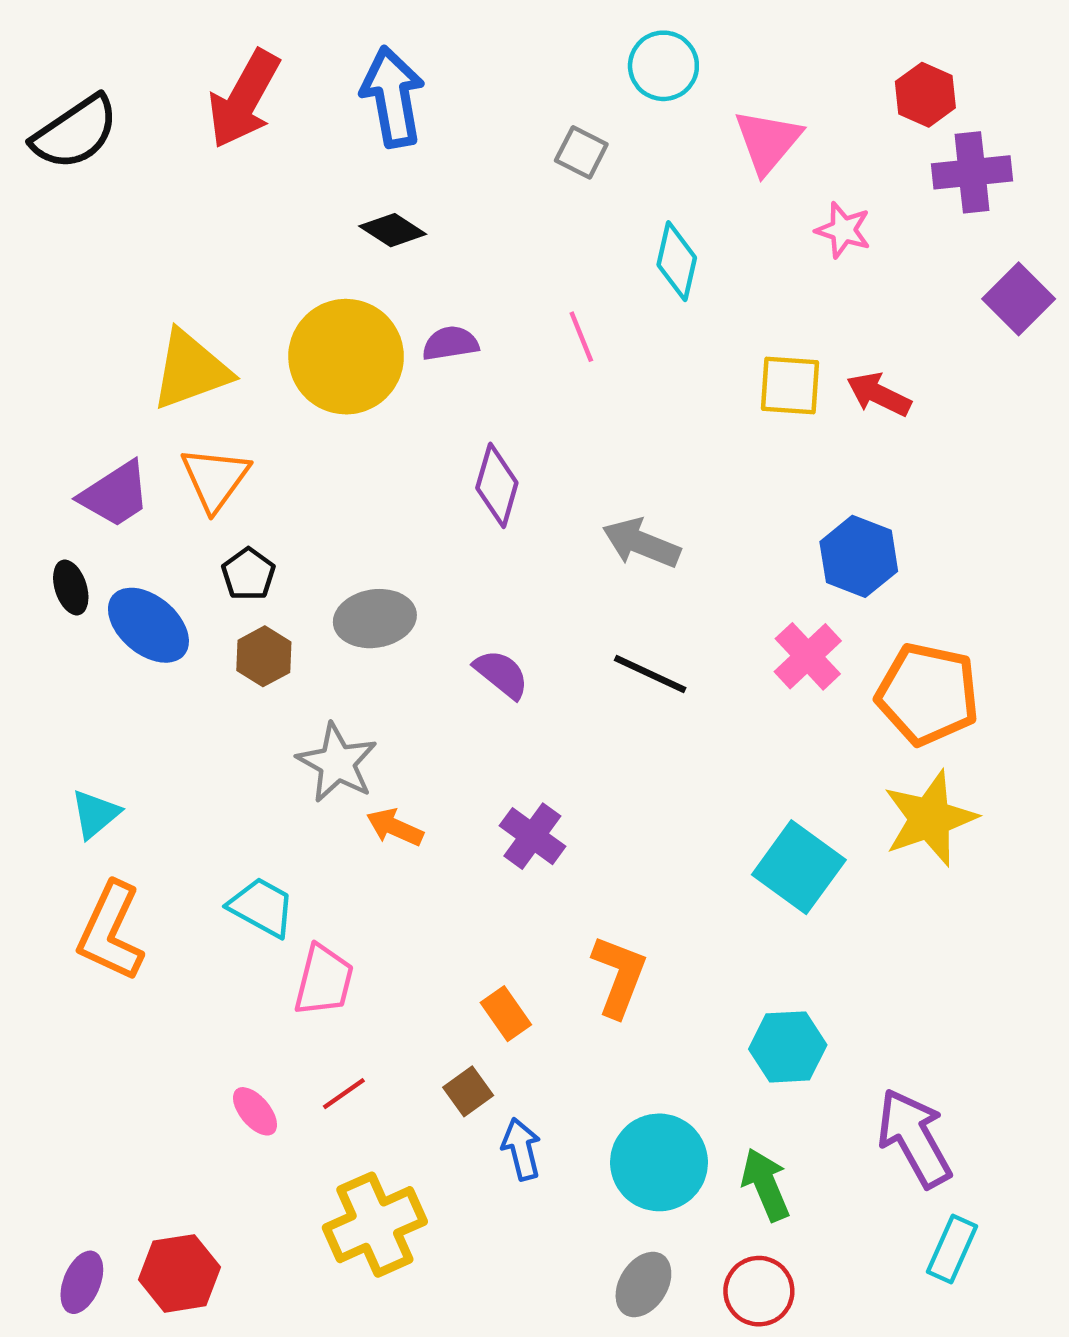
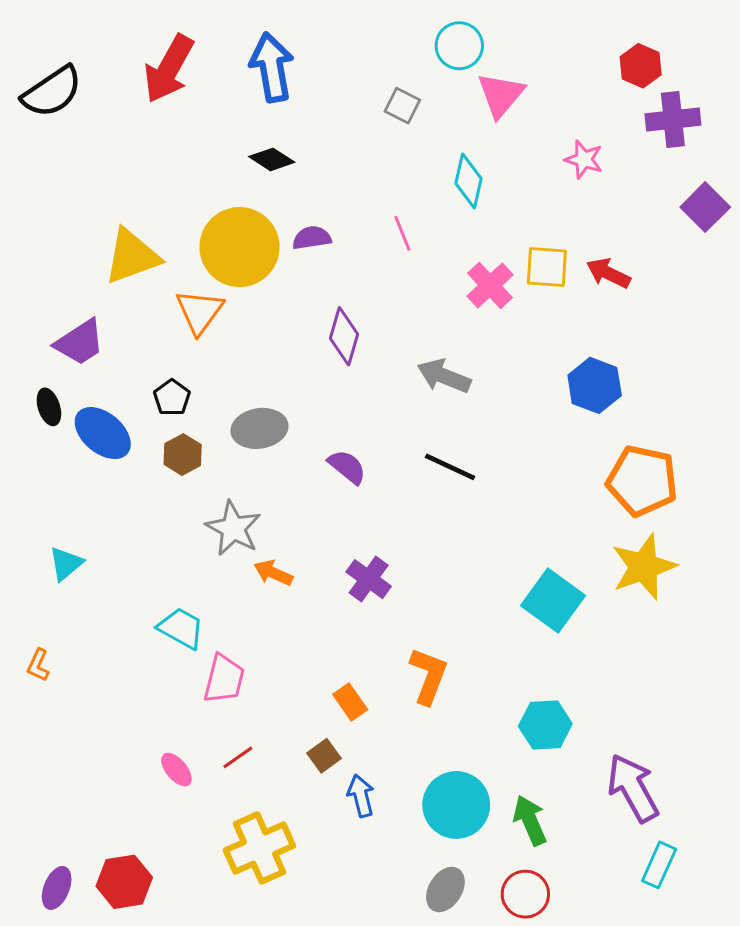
pink triangle: (768, 141) -> (501, 95), moved
orange triangle: (215, 479) -> (200, 312), moved
pink cross: (808, 656) -> (490, 285), moved
orange L-shape: (111, 932) -> (38, 665), moved, size x0.5

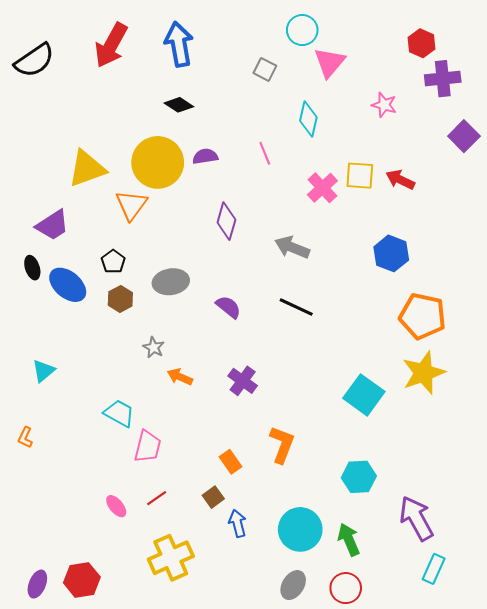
gray star: (233, 528) -> (154, 347), size x0.6

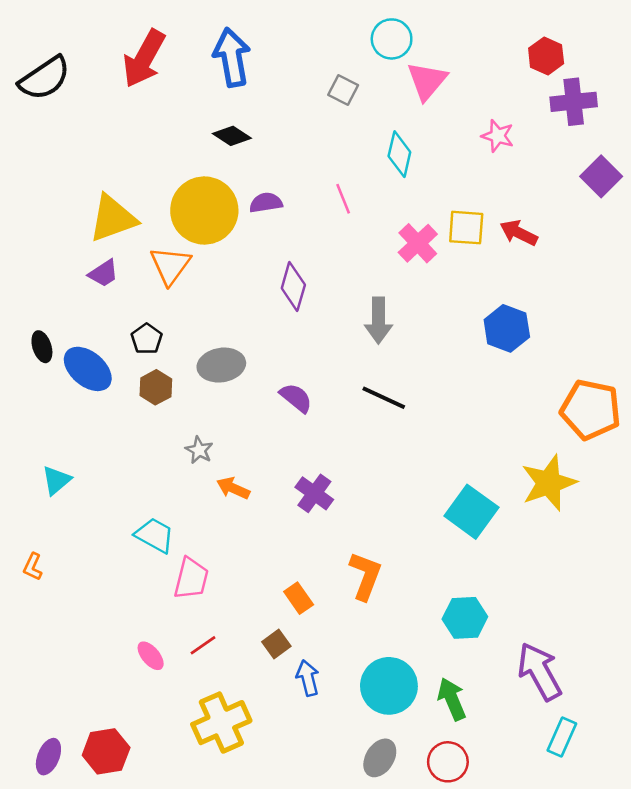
purple trapezoid: (53, 225) -> (103, 273), moved, size x0.7
gray arrow: (292, 247) -> (378, 321), turned -112
orange pentagon: (423, 316) -> (591, 410), moved

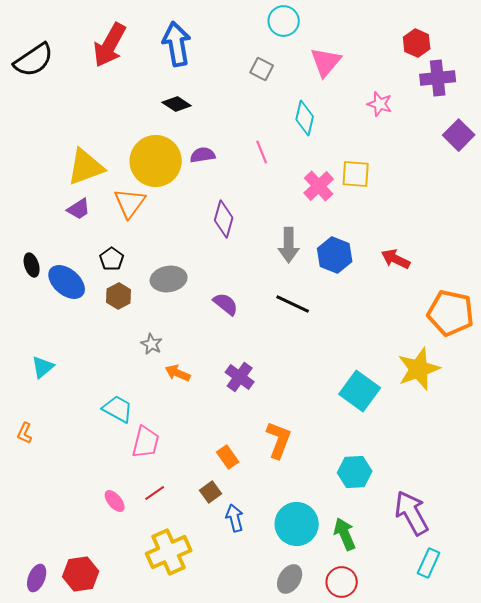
cyan circle: (392, 39) -> (284, 21), moved
red arrow: (519, 233) -> (396, 259), moved
blue hexagon: (507, 328) -> (335, 255), moved

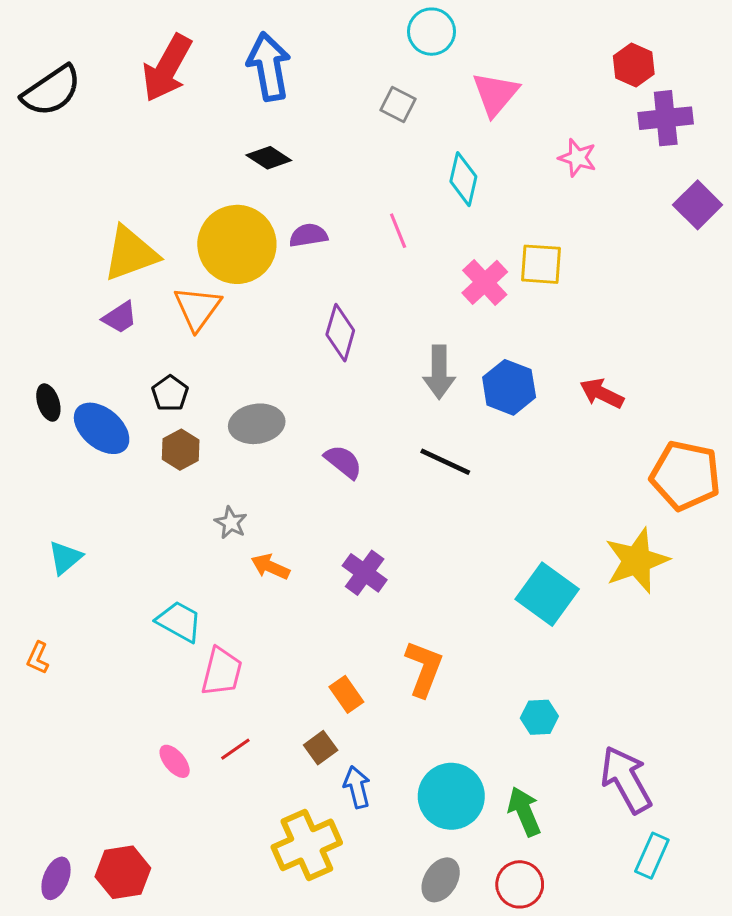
cyan hexagon: (355, 472) -> (539, 717), size x0.7
yellow cross: (169, 552) -> (307, 845), moved

